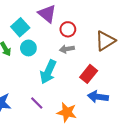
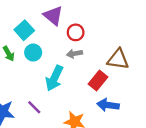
brown triangle: (105, 41) -> (118, 59), moved, turned 40
purple line: (37, 103) -> (34, 107), moved

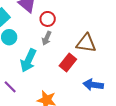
gray arrow: (74, 54) -> (47, 38), turned -56
blue arrow: (108, 105) -> (93, 85), moved

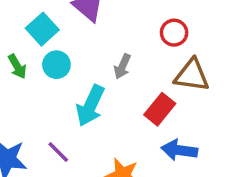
red circle: (48, 19) -> (174, 33), moved
blue arrow: (93, 85) -> (179, 150), moved

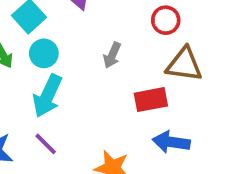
cyan arrow: (90, 106) -> (47, 96), moved
red rectangle: (160, 109) -> (151, 100), turned 40

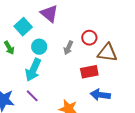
red circle: (166, 20) -> (89, 38), moved
cyan circle: (44, 53) -> (39, 47), moved

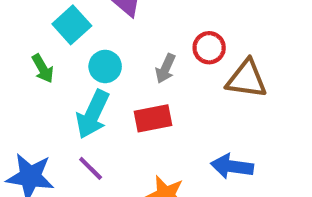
red rectangle: (89, 72) -> (153, 118), moved

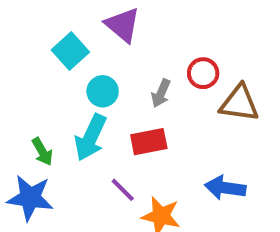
green arrow: (43, 69) -> (42, 152), moved
purple line: (91, 168) -> (123, 190), moved

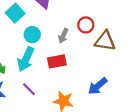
blue arrow: (225, 188) -> (98, 86), turned -48
purple line: (123, 190) -> (29, 89), moved

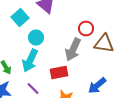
gray arrow: (63, 36) -> (73, 50), moved, size x1.6
red rectangle: (57, 61) -> (59, 72), moved

